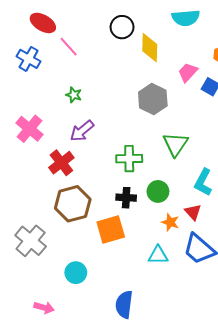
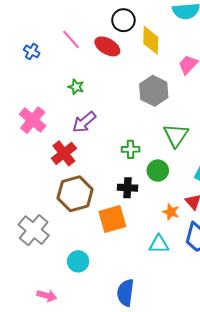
red ellipse: (43, 23) -> (107, 46), moved
blue cross: (29, 59) -> (32, 51), size x0.7
green cross: (129, 159) -> (131, 149), size x0.7
green circle: (158, 191) -> (158, 171), moved

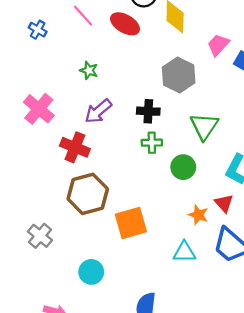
red cross: (64, 153) -> (75, 147), turned -30
black cross: (128, 188) -> (148, 111), moved
gray cross: (34, 230) -> (40, 236), size x0.7

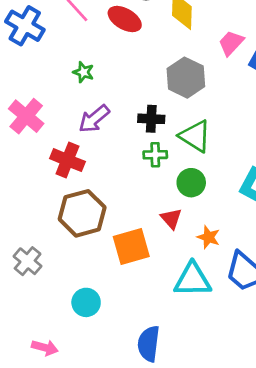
blue cross: (38, 30) -> (25, 26), size x1.8
green triangle: (204, 126) -> (195, 136), moved, turned -32
red triangle: (224, 203) -> (171, 219), moved
cyan triangle: (184, 252) -> (193, 280), size x1.4

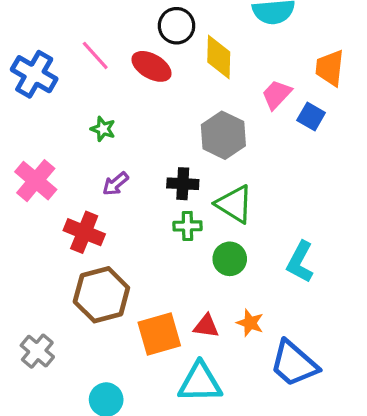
purple arrow: (94, 119) -> (116, 184), size x0.7
red triangle: (171, 219) -> (206, 326), moved, turned -40
cyan triangle: (193, 280) -> (200, 382), moved

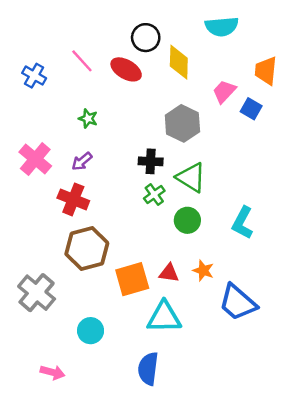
blue cross: (34, 74) -> (34, 76), size x0.7
purple arrow: (116, 184) -> (82, 161), moved
green cross: (187, 226) -> (154, 195), turned -35
gray cross: (37, 351) -> (37, 293), size x1.4

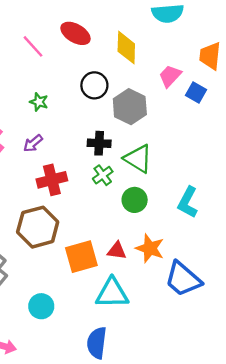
black circle: (146, 38) -> (94, 85), moved
red ellipse: (126, 69) -> (76, 33), moved
red cross: (73, 199) -> (52, 180), moved, turned -36
orange star: (203, 271) -> (150, 248), size x1.4

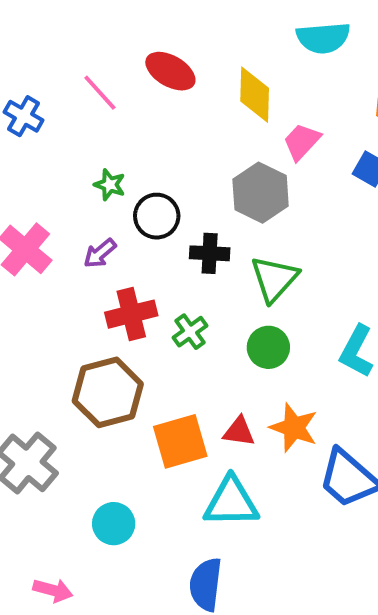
pink trapezoid: (170, 76) -> (302, 142), moved
black circle: (94, 85) -> (157, 216), moved
green triangle: (138, 159) -> (274, 279), turned 40
green cross: (103, 175) -> (190, 332), moved

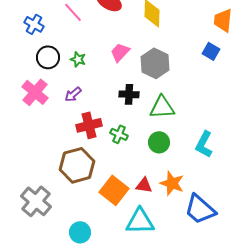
pink trapezoid: (302, 142) -> (120, 52), moved
black circle: (157, 216) -> (48, 57), moved
green triangle: (274, 279) -> (162, 107), turned 44
green cross: (190, 332) -> (119, 134), turned -30
orange square: (180, 441) -> (114, 190), turned -36

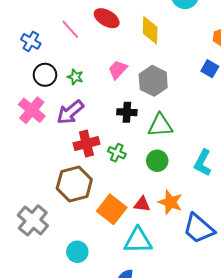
purple arrow: (73, 94) -> (70, 112), size x1.6

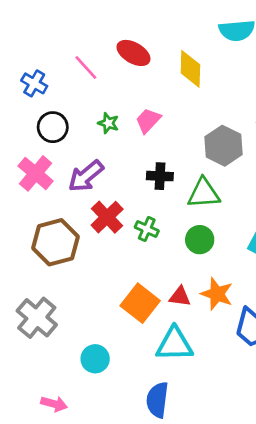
green star: (75, 77) -> (108, 123), moved
gray hexagon: (153, 81) -> (224, 146), moved
red cross: (86, 144) -> (107, 217), turned -30
brown hexagon: (74, 184) -> (55, 242), moved

